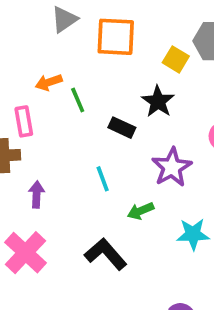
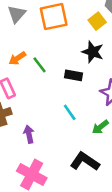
yellow square: (176, 59) -> (97, 21), turned 36

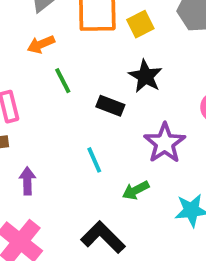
yellow square: (97, 21) -> (140, 24), moved
orange arrow: (17, 58) -> (41, 44), moved

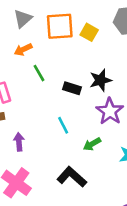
yellow square: (140, 24) -> (89, 32), turned -30
black star: (145, 76) -> (100, 80), moved, turned 30

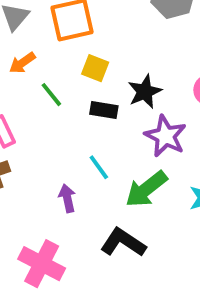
yellow square: (89, 32) -> (95, 68), moved
purple arrow: (19, 142) -> (67, 198), moved
green arrow: (92, 144) -> (146, 189), size x1.6

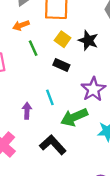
black star: (145, 92) -> (88, 40), moved, turned 30

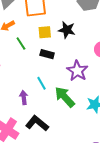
yellow square: (63, 39) -> (45, 32), turned -32
green arrow: (74, 117) -> (65, 97), turned 80
black L-shape: (53, 145) -> (37, 123), moved

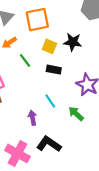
yellow square: (45, 32) -> (49, 46), turned 32
green arrow: (65, 97) -> (76, 114), size x0.7

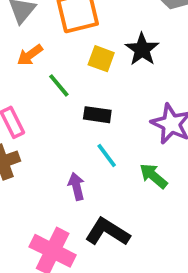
black star: (73, 42) -> (142, 49), turned 30
black rectangle: (54, 70) -> (97, 115), moved

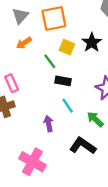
green line: (59, 85) -> (50, 61), moved
black L-shape: (107, 232) -> (83, 146), moved

